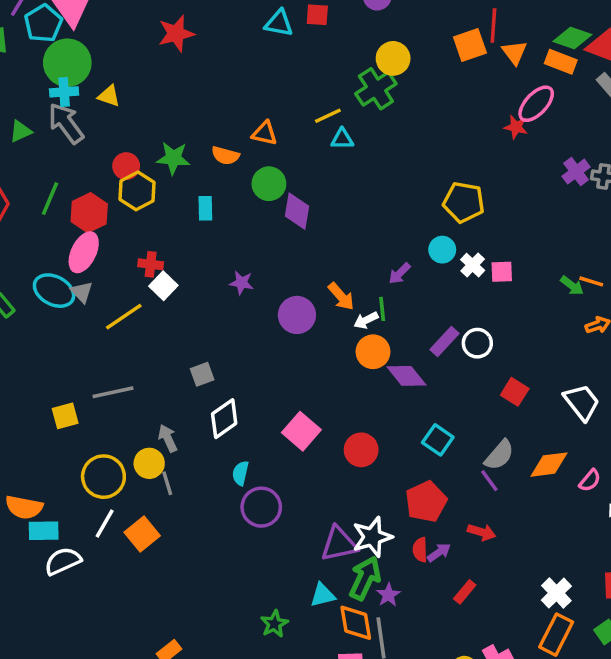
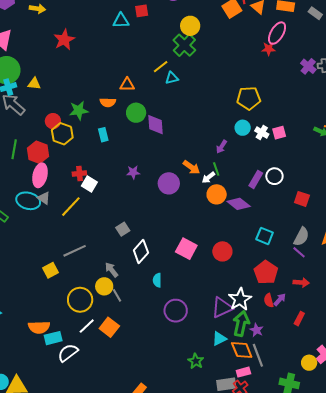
purple circle: (261, 507) -> (176, 311), moved
white line: (105, 523) -> (87, 326), turned 30

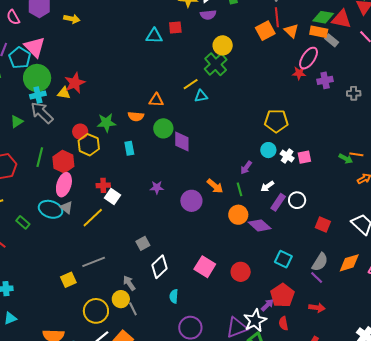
gray rectangle: (315, 13) -> (332, 40), moved
red star: (64, 40) -> (75, 83), moved
purple cross: (308, 66) -> (325, 80), moved, turned 35
white arrow: (208, 177) -> (267, 186), moved
purple arrow: (280, 300) -> (267, 305), moved

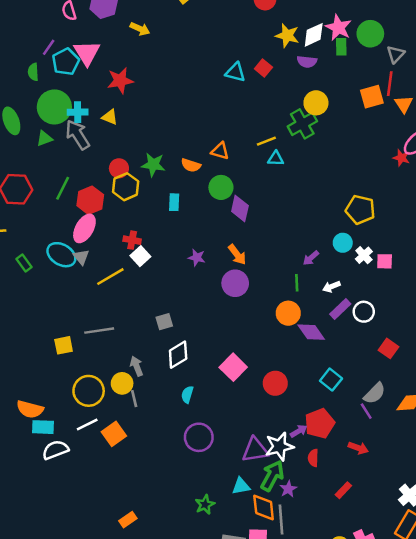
red square: (175, 27) -> (263, 68), turned 32
green circle: (37, 78) -> (54, 107), moved
red star: (75, 83) -> (120, 81), moved
orange arrow: (215, 186) -> (237, 255), moved

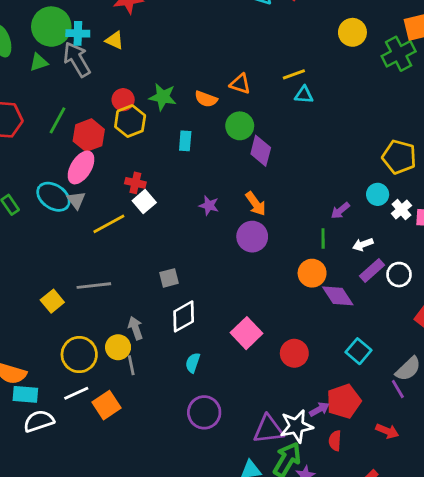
green cross: (302, 124) -> (399, 54), moved
yellow square: (64, 345) -> (52, 301), turned -30

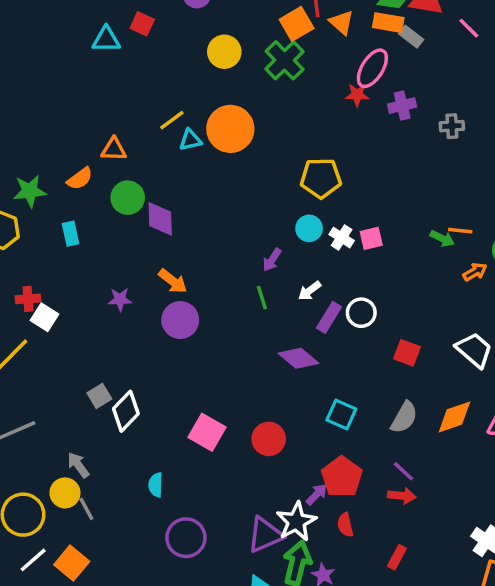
orange semicircle: (206, 99) -> (80, 179), turned -40
orange circle: (312, 273) -> (230, 129), moved, size x1.4
white diamond: (184, 316) -> (126, 411), moved
purple line: (398, 389) -> (403, 471), moved

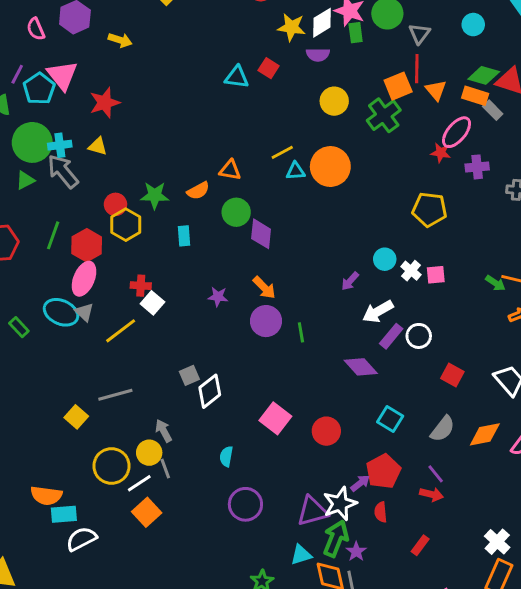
yellow pentagon: (321, 178) -> (429, 209), moved
white arrow: (309, 291) -> (378, 312), size x1.5
green line: (262, 298) -> (301, 332), moved
white line: (33, 560) -> (139, 483), moved

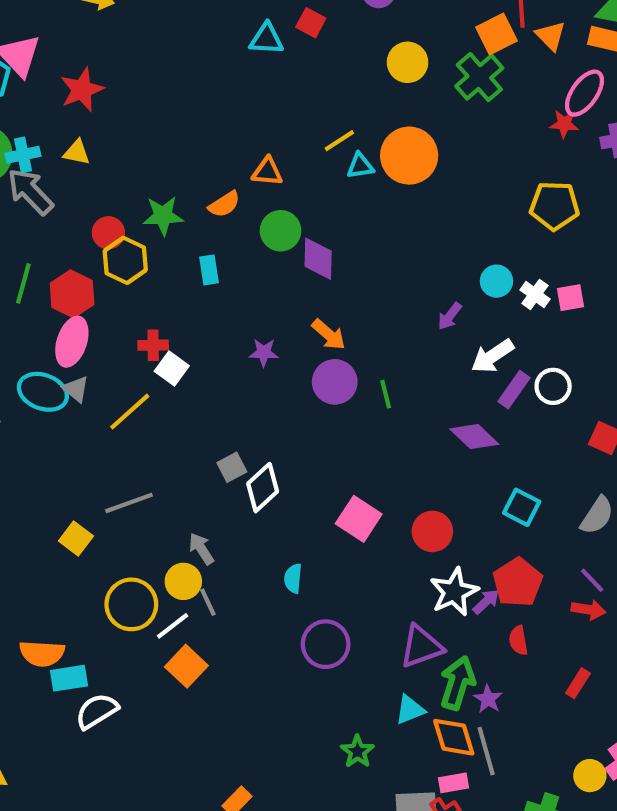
white star: (340, 504) -> (454, 592), moved

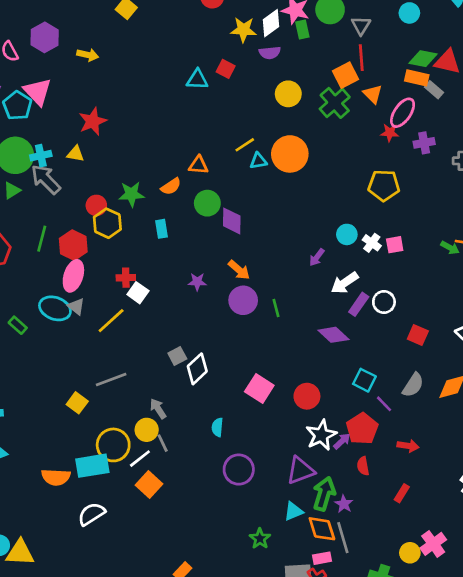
orange triangle: (551, 36) -> (373, 94), moved
red star: (82, 90) -> (93, 121), moved
purple line: (592, 580) -> (384, 404), moved
cyan rectangle: (69, 678) -> (92, 466), moved, size x1.4

